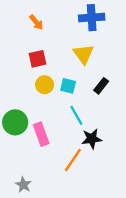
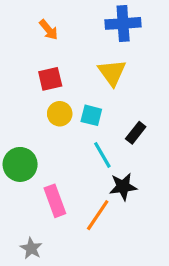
black rectangle: (101, 86) -> (136, 133), moved
pink rectangle: (41, 134) -> (55, 201), moved

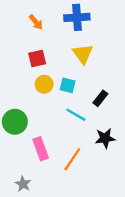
blue cross: (123, 23) -> (77, 17), moved
cyan line: (102, 155) -> (76, 115), turned -30
black star: (123, 187) -> (105, 138), moved

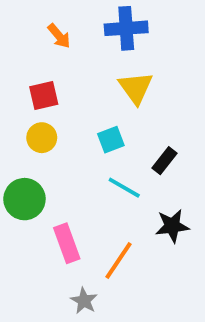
red square: (37, 58) -> (44, 95), moved
yellow circle: (44, 84) -> (42, 138), moved
cyan square: (68, 85) -> (111, 140), turned -35
gray star: (23, 184) -> (84, 301), moved

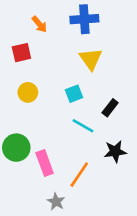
red square: (44, 95) -> (21, 53), moved
green circle: (24, 199) -> (16, 148), moved

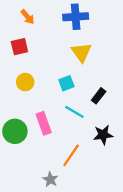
orange arrow: (39, 24) -> (28, 17), moved
pink rectangle: (45, 163) -> (44, 123), moved

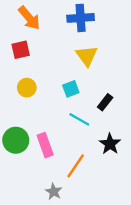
orange arrow: (28, 17) -> (29, 18), size x1.5
pink rectangle: (44, 123) -> (45, 145), moved
black star: (103, 135) -> (110, 144), turned -30

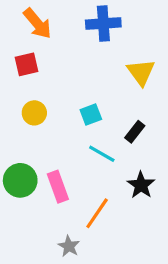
yellow triangle: (87, 56) -> (141, 72), moved

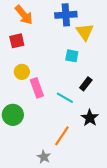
yellow triangle: (141, 72) -> (85, 32), moved
cyan square: (91, 114) -> (72, 56), moved, turned 32
pink rectangle: (58, 187) -> (37, 88), moved

